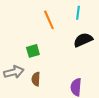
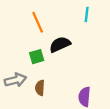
orange line: (49, 20) -> (38, 22), moved
black semicircle: (83, 40) -> (60, 44), moved

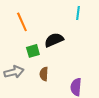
orange line: (38, 22) -> (22, 22), moved
brown semicircle: (40, 88) -> (44, 74), moved

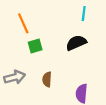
black semicircle: (54, 40) -> (76, 43), moved
green square: (33, 51) -> (35, 46), moved

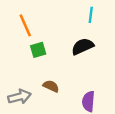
gray arrow: (15, 77) -> (19, 97), moved
brown semicircle: (47, 79) -> (51, 86), turned 112

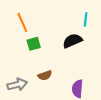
cyan line: (91, 15) -> (86, 19), moved
brown semicircle: (51, 86) -> (45, 75), turned 136

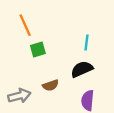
cyan line: (86, 19) -> (86, 43), moved
black semicircle: (72, 41) -> (82, 69), moved

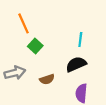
green square: (38, 49) -> (35, 46), turned -32
gray arrow: (19, 96) -> (15, 73), moved

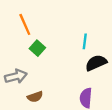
black semicircle: (76, 64) -> (96, 63), moved
brown semicircle: (47, 79) -> (35, 97), moved

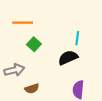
orange line: (25, 24) -> (23, 23), turned -66
black semicircle: (96, 63) -> (68, 58), moved

